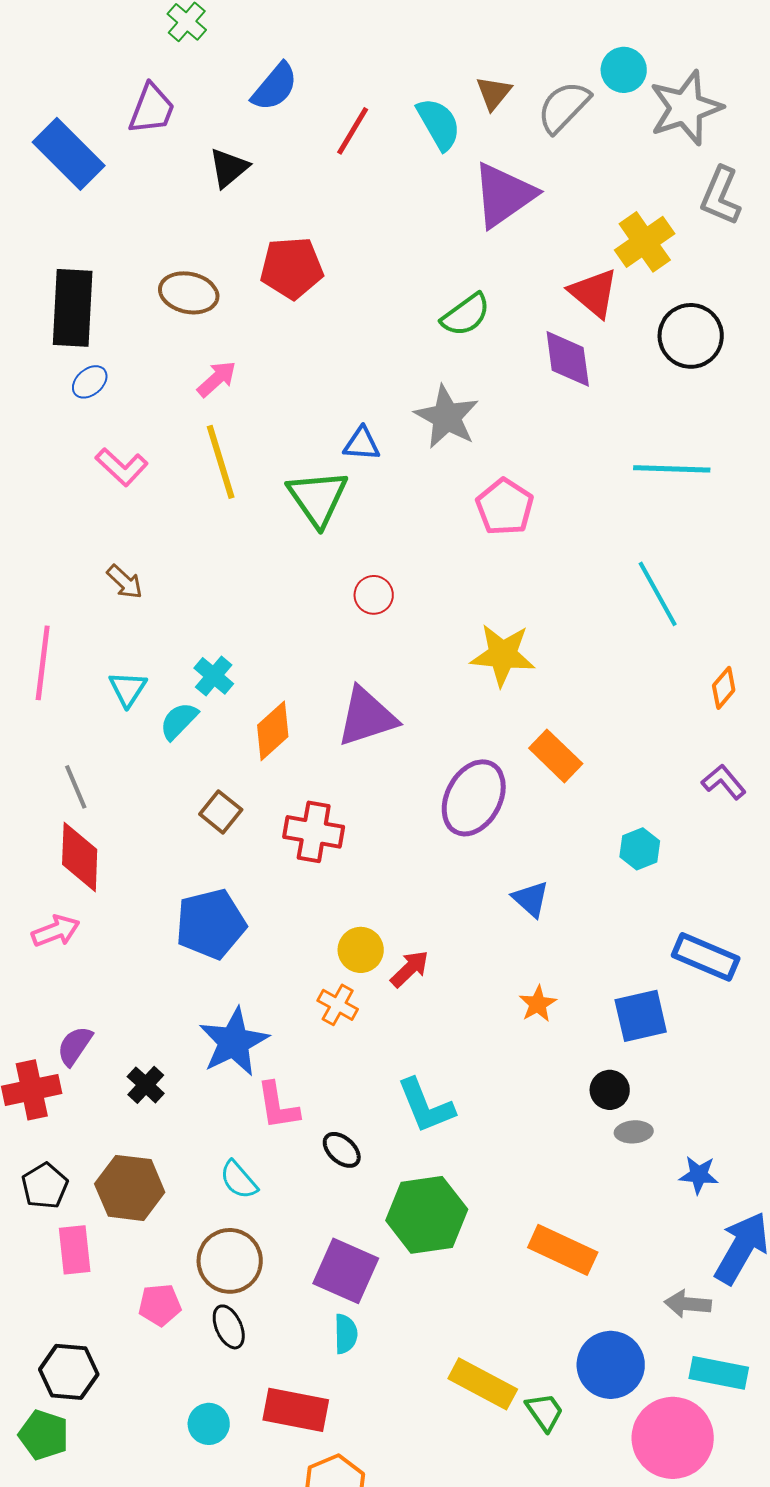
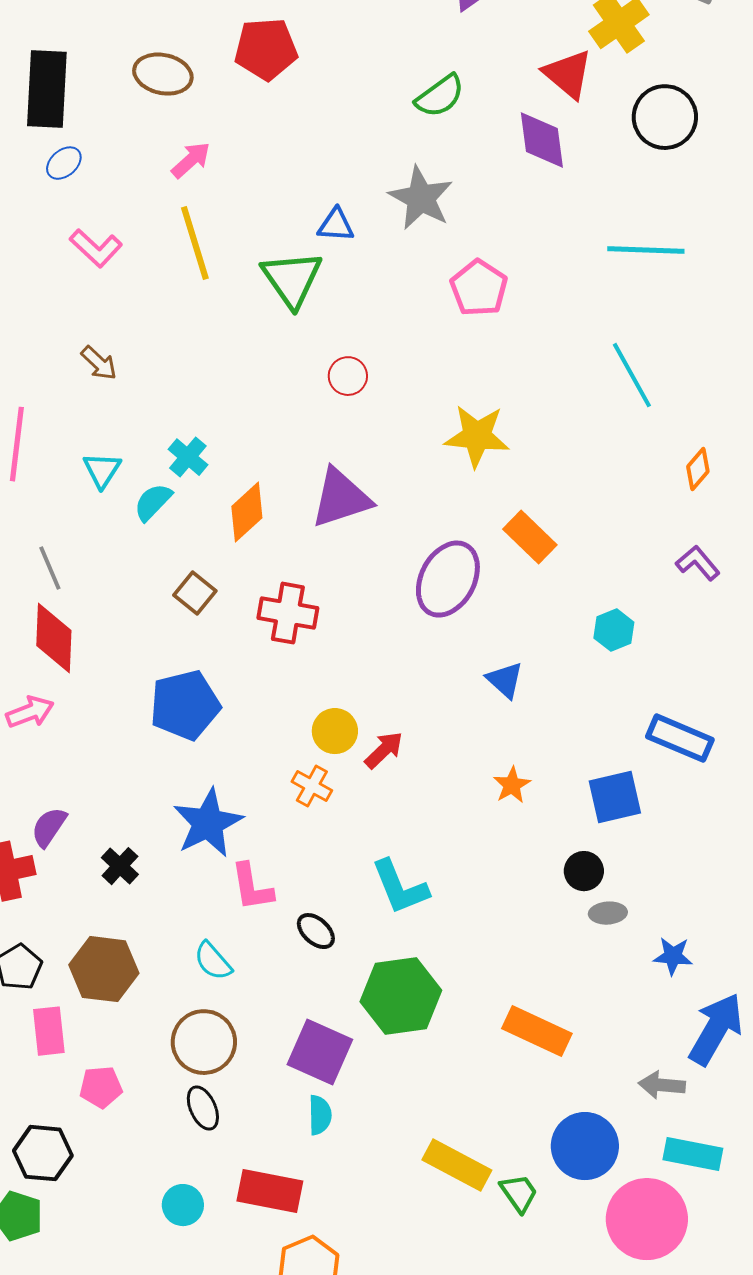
pink pentagon: (160, 1305) -> (101, 1087), moved

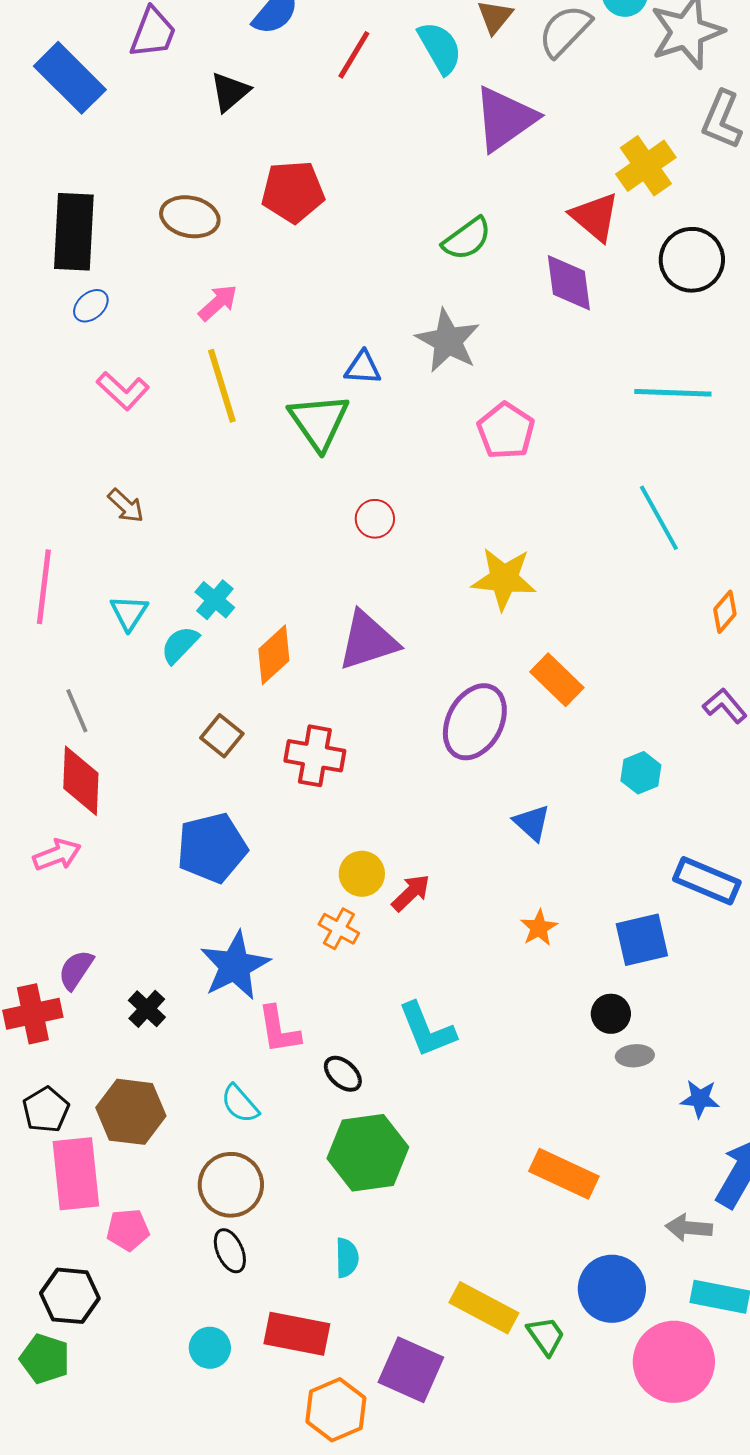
green hexagon: (401, 996) -> (368, 1153), moved
pink rectangle: (49, 1031) -> (76, 1174), size x1.5
purple square: (320, 1052) -> (411, 1370), moved

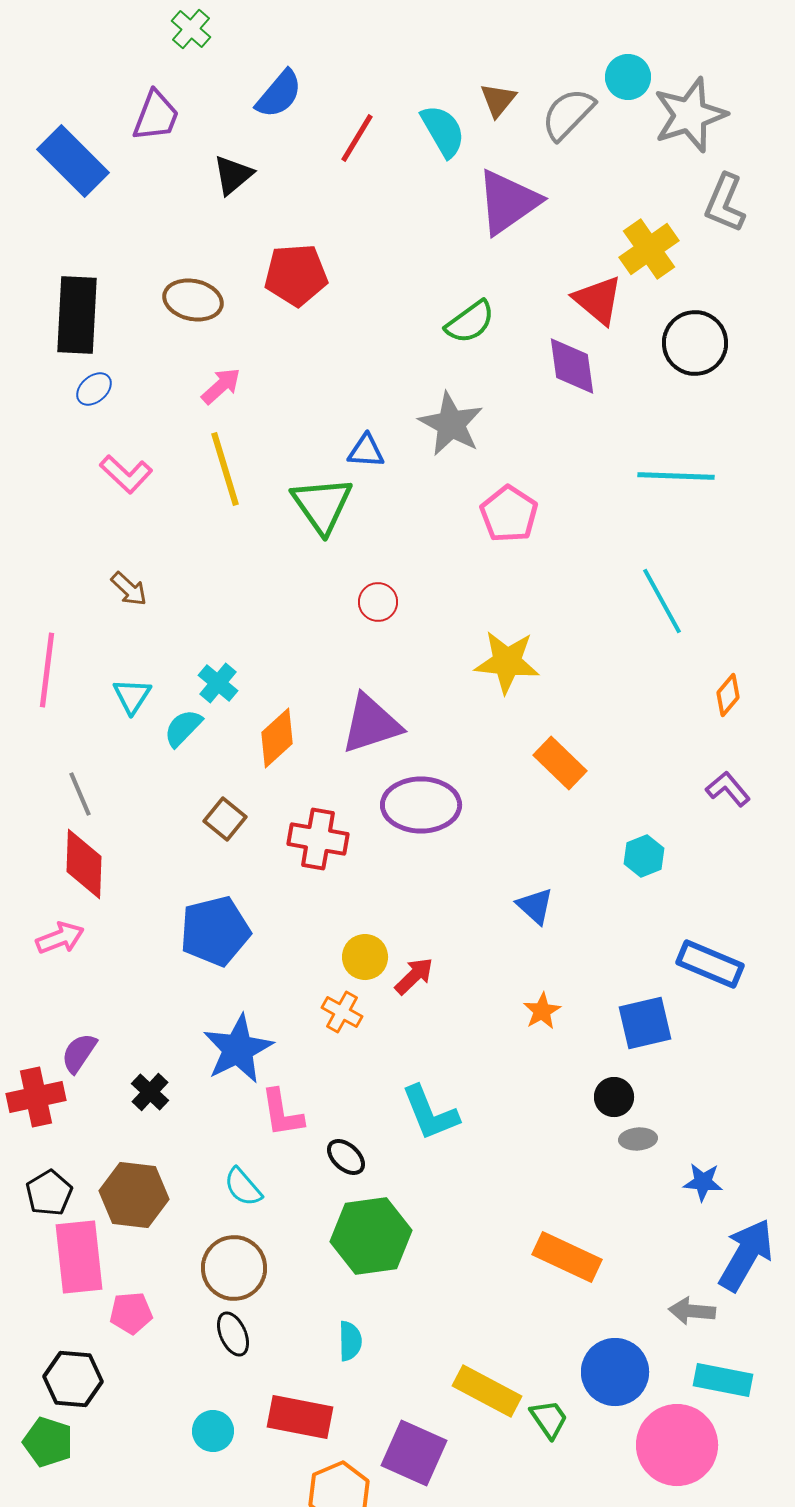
purple ellipse: (475, 722) -> (421, 805), moved, turned 62

